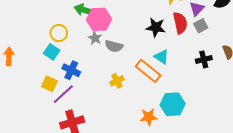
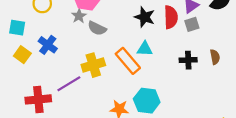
cyan square: (52, 52) -> (17, 28), moved, turned -35
cyan triangle: (162, 57) -> (145, 49), turned -42
yellow cross: (117, 81) -> (93, 65), size x1.5
purple line: (63, 94) -> (69, 84), moved

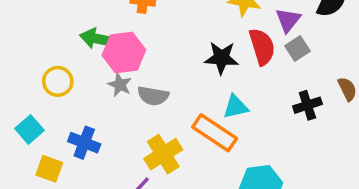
cyan square: (17, 28) -> (30, 129), turned -35

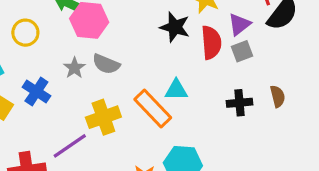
black star: (221, 58) -> (175, 27), moved
gray star: (120, 85) -> (74, 68), moved

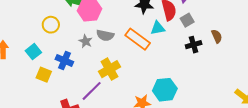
gray square: (242, 51) -> (187, 20), moved
cyan triangle: (176, 90) -> (158, 28), moved
orange rectangle: (153, 108) -> (138, 39), moved

